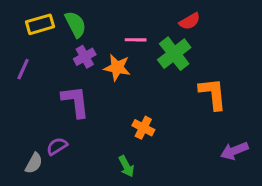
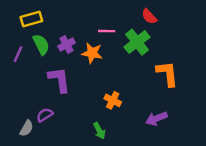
red semicircle: (190, 21) -> (149, 17), turned 77
green semicircle: (75, 24) -> (41, 44), moved
purple arrow: (234, 151) -> (156, 119), moved

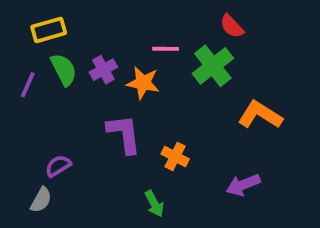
orange L-shape: (167, 74) -> (260, 115), turned -52
purple L-shape: (59, 80) -> (124, 134), moved
purple semicircle: (45, 115) -> (58, 166), moved

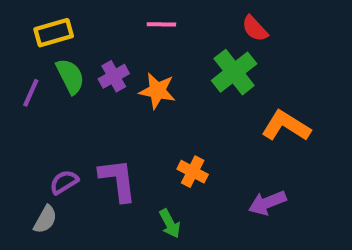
pink line: (166, 49) -> (161, 24), moved
purple L-shape: (124, 134) -> (118, 180), moved

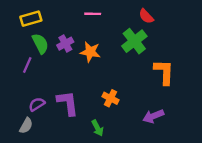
purple line: (31, 93) -> (27, 65), moved
orange L-shape: (286, 126) -> (164, 72), turned 60

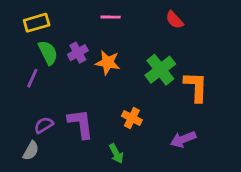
green cross: (134, 41) -> (160, 70), moved

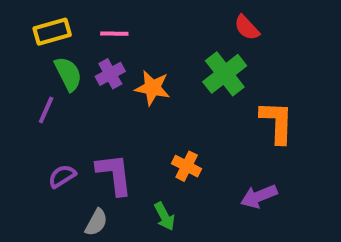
pink line: (111, 17) -> (114, 34), moved
green cross: (160, 70) -> (225, 74), moved
gray semicircle: (31, 151) -> (96, 222), moved

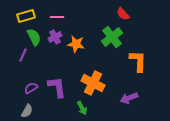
orange cross: (187, 166) -> (93, 83), size x1.6
gray semicircle: (96, 222) -> (27, 111), moved

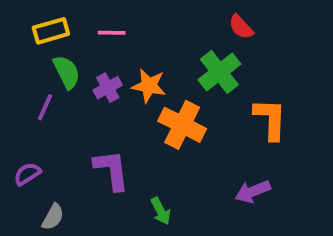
purple cross: (55, 37) -> (108, 88), moved
orange cross: (93, 83) -> (182, 125), moved
purple semicircle: (31, 88) -> (27, 174), moved

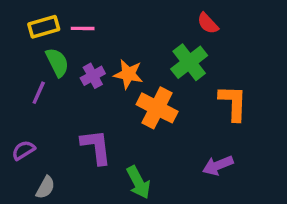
pink line: (112, 33) -> (83, 28), moved
green arrow: (161, 211) -> (138, 182), size x1.4

